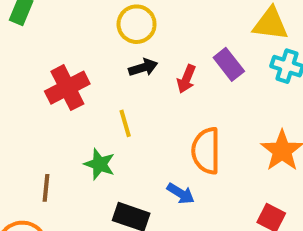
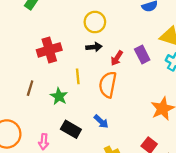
orange semicircle: (206, 151) -> (108, 85), moved
brown line: (46, 188) -> (30, 88), moved

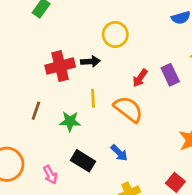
black arrow: (94, 47) -> (90, 61), moved
orange semicircle: (108, 85) -> (128, 109), turned 115
green star: (59, 96) -> (70, 121), turned -30
pink arrow: (44, 142) -> (50, 175), turned -35

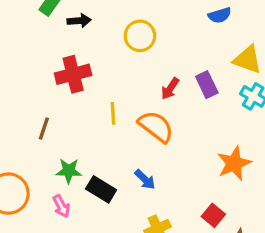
black arrow: (90, 61) -> (79, 21), moved
green star: (70, 121) -> (69, 171), moved

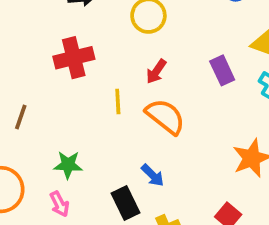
red arrow: (170, 89) -> (156, 71), moved
brown line: (44, 129) -> (21, 117), moved
black rectangle: (101, 189) -> (125, 203), moved, turned 32

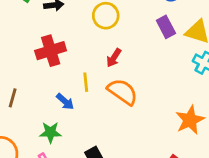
purple rectangle: (222, 70) -> (166, 27), moved
blue arrow: (153, 175) -> (65, 102), moved

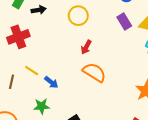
red cross: (51, 51) -> (18, 37), moved
yellow line: (86, 82) -> (32, 71), moved, turned -48

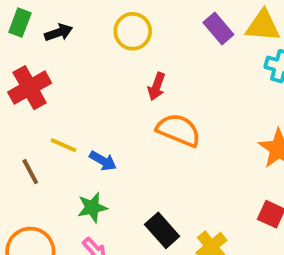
brown line: (12, 82) -> (30, 172), turned -32

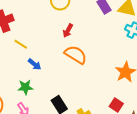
yellow line: (64, 145) -> (21, 44), moved

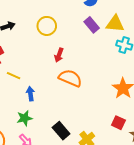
blue arrow: (35, 64) -> (30, 94), turned -128

